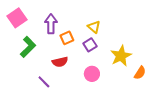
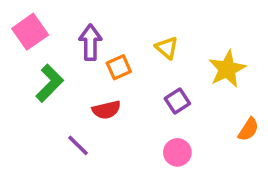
purple square: (90, 45) -> (177, 101), moved
yellow star: (121, 56) -> (227, 69), moved
pink circle: (92, 74) -> (177, 152), moved

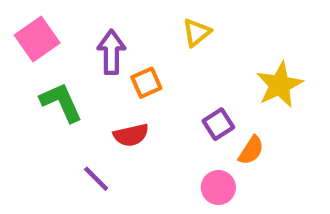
yellow triangle: (167, 48) -> (197, 32), moved, turned 40
green L-shape: (50, 83) -> (61, 102), turned -69
orange semicircle: (248, 129) -> (251, 150), moved

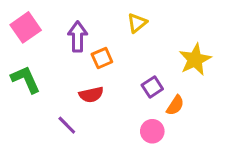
green L-shape: (61, 102) -> (26, 79), moved

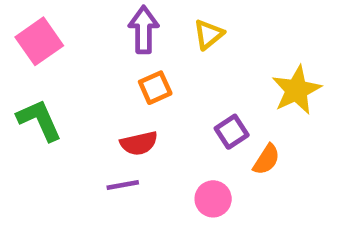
purple arrow: (78, 37) -> (144, 30), moved
purple line: (67, 125) -> (123, 185), moved, turned -55
pink circle: (152, 131) -> (213, 199), moved

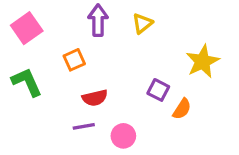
orange square: (155, 88) -> (74, 60), moved
purple square: (232, 132) -> (158, 90), turned -30
pink circle: (213, 199) -> (123, 136), moved

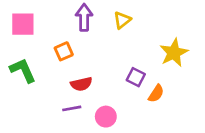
pink square: (27, 28) -> (23, 24), turned 35

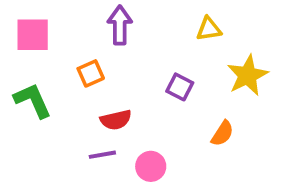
yellow triangle: (122, 20) -> (209, 29), moved, turned 30
purple square: (136, 77) -> (180, 87), moved

